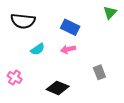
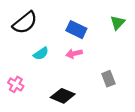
green triangle: (110, 13) -> (118, 23), moved
black semicircle: (23, 21) -> (25, 23), turned -45

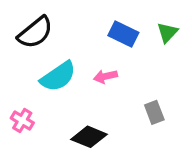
blue rectangle: (76, 30) -> (123, 34), moved
cyan semicircle: (41, 54) -> (58, 76), size x1.6

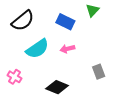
green triangle: (167, 32) -> (92, 10), moved
blue rectangle: (123, 34) -> (65, 22), moved

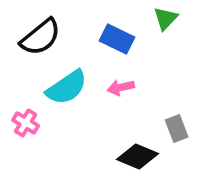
pink cross: (14, 77) -> (26, 123), moved
black diamond: (57, 87) -> (138, 157), moved

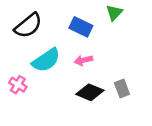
black diamond: (138, 157) -> (90, 92), moved

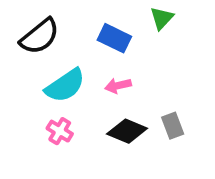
pink cross: (18, 85) -> (60, 131), moved

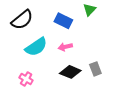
pink cross: (60, 131) -> (26, 79), moved

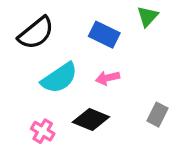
gray rectangle: (95, 69) -> (158, 115), turned 48
black diamond: (70, 72) -> (91, 120), moved

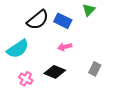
black semicircle: (36, 33) -> (38, 20), moved
cyan semicircle: (59, 78) -> (18, 49), moved

